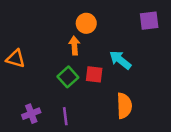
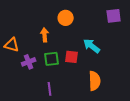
orange arrow: (74, 46) -> (45, 35), moved
green square: (68, 77) -> (52, 59), turned 35
purple cross: (31, 114) -> (29, 62), moved

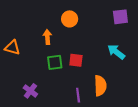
cyan arrow: (92, 46) -> (116, 52), moved
purple cross: (29, 62) -> (30, 91), moved, turned -32
purple line: (50, 89) -> (78, 95), moved

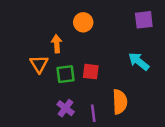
orange triangle: (12, 48) -> (39, 64), moved, turned 42
purple cross: (30, 91) -> (66, 108), moved

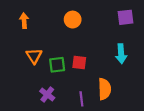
orange arrow: (57, 44) -> (24, 21), moved
cyan arrow: (139, 61) -> (121, 54), turned -132
purple cross: (66, 108) -> (47, 94), moved

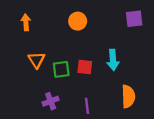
cyan arrow: (121, 54) -> (113, 60), moved
orange semicircle: (105, 89) -> (128, 96), moved
purple cross: (47, 94) -> (51, 101), turned 32

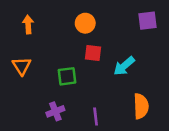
orange triangle: (36, 60) -> (22, 66), moved
cyan arrow: (113, 60) -> (124, 66), turned 54
red square: (85, 67) -> (93, 53), moved

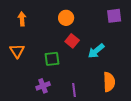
red square: (93, 53) -> (72, 41), turned 32

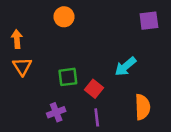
orange circle: (66, 18) -> (64, 17), moved
orange arrow: (22, 19) -> (17, 39), moved
red square: (72, 41) -> (94, 89), moved

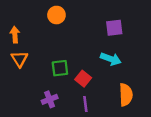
purple square: (149, 21) -> (114, 28), moved
cyan arrow: (125, 66) -> (111, 59), turned -120

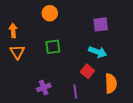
green square: (60, 68) -> (53, 47), moved
red square: (83, 79) -> (87, 71), moved

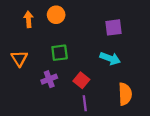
orange arrow: (13, 31) -> (28, 19), moved
red square: (87, 71) -> (81, 80), moved
purple cross: (44, 87) -> (49, 79), moved

